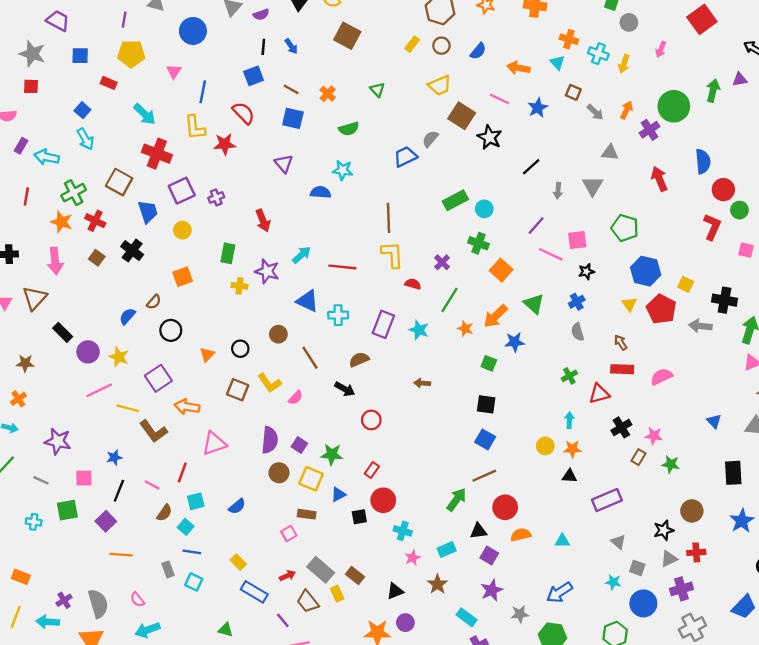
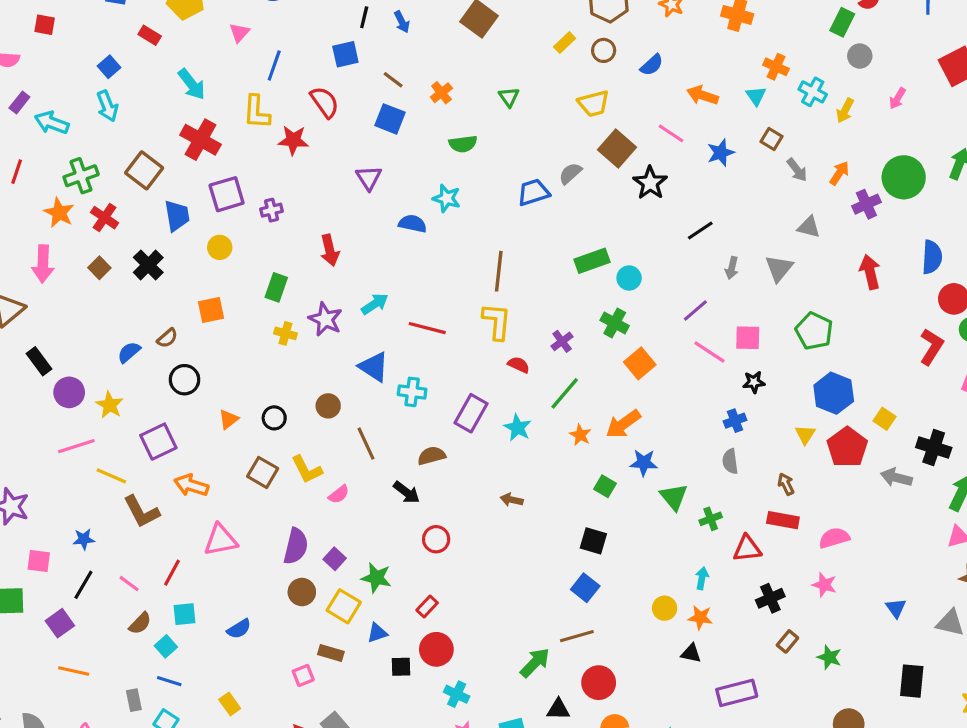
green triangle: (534, 304) -> (674, 497), moved
pink star: (654, 436) -> (824, 585), moved

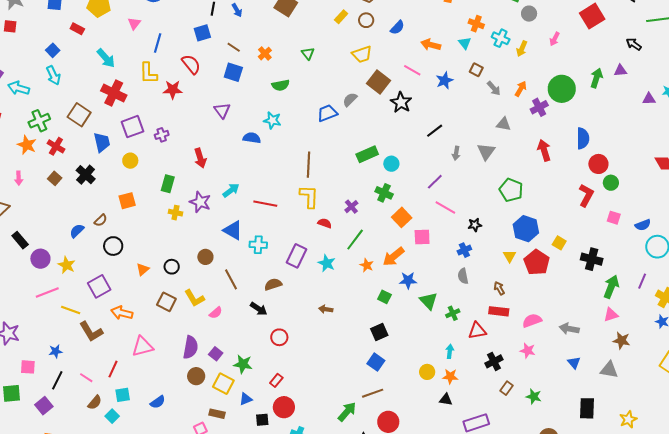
pink arrow: (43, 264) -> (19, 178), size x0.6
pink square: (748, 338) -> (422, 237), moved
gray arrow: (896, 477) -> (569, 329), moved
black square: (593, 541) -> (379, 332), turned -36

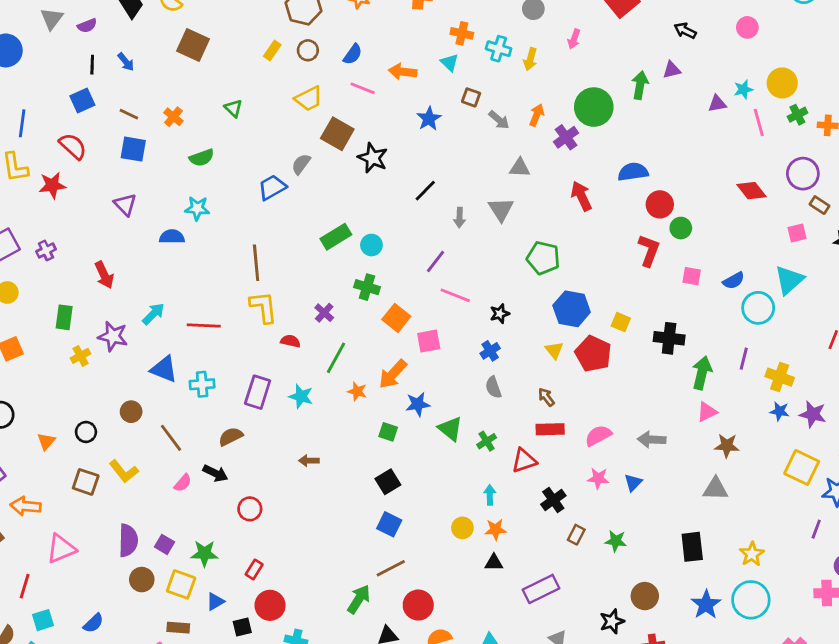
pink line: (412, 70) -> (363, 88), moved
blue semicircle: (583, 138) -> (633, 172), turned -90
yellow cross: (175, 213) -> (81, 356), turned -32
pink semicircle: (216, 313) -> (183, 483), moved
blue triangle: (574, 363) -> (633, 483), moved, turned 32

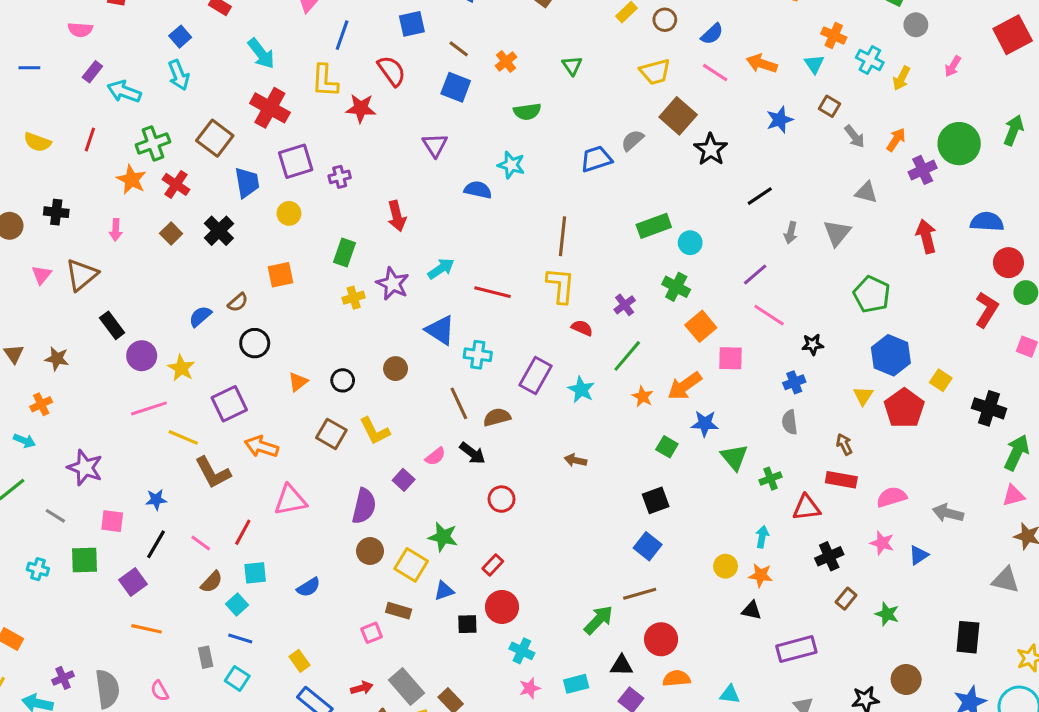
brown line: (171, 438) -> (459, 403), moved
purple square: (164, 544) -> (404, 480), moved

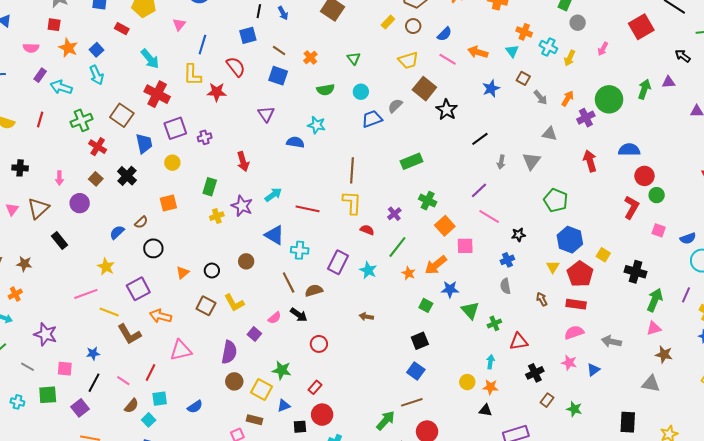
orange star: (131, 180) -> (68, 48), moved
cyan circle: (690, 243) -> (361, 92), moved
purple circle: (142, 356) -> (80, 203), moved
red rectangle: (841, 480) -> (576, 304), moved

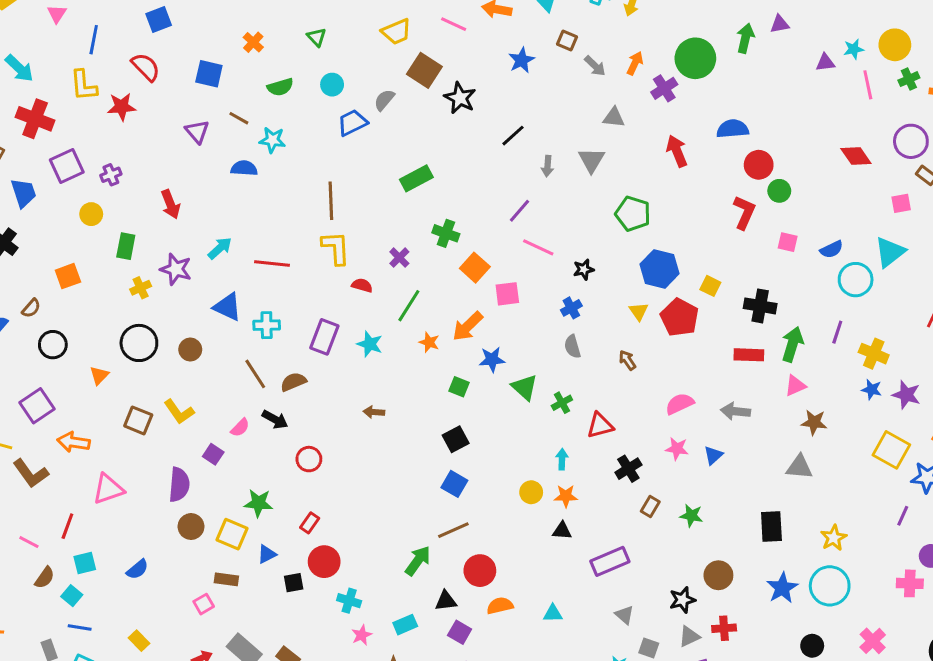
brown line: (279, 50) -> (239, 118), moved
yellow circle: (172, 163) -> (91, 214), moved
black circle: (212, 271) -> (139, 343), moved, size x1.6
red rectangle: (576, 304) -> (749, 355), moved

